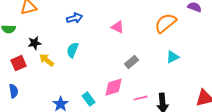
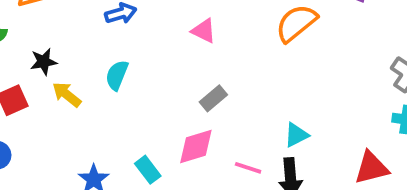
cyan triangle: (173, 57) -> (296, 135), moved
gray rectangle: (132, 62) -> (213, 98), moved
pink line: (141, 98) -> (248, 168), turned 32

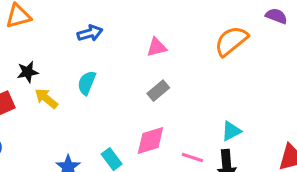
pink triangle: (204, 31) -> (157, 47), turned -40
gray rectangle: (213, 98) -> (158, 91), moved

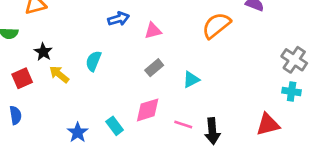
blue arrow: (90, 33) -> (119, 19), moved
black star: (28, 72) -> (43, 52), turned -30
cyan triangle: (231, 131) -> (191, 80), moved

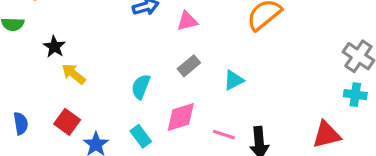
cyan semicircle: (93, 61) -> (141, 87), moved
red square: (22, 78) -> (67, 122), moved, turned -30

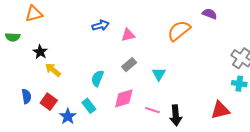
cyan triangle: (234, 80) -> (159, 74), turned -32
blue semicircle: (21, 123) -> (26, 96), moved
cyan rectangle: (141, 136) -> (89, 106), moved

